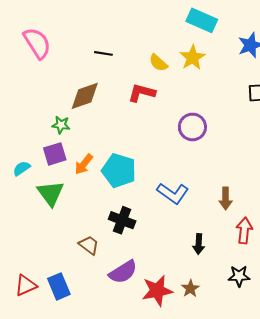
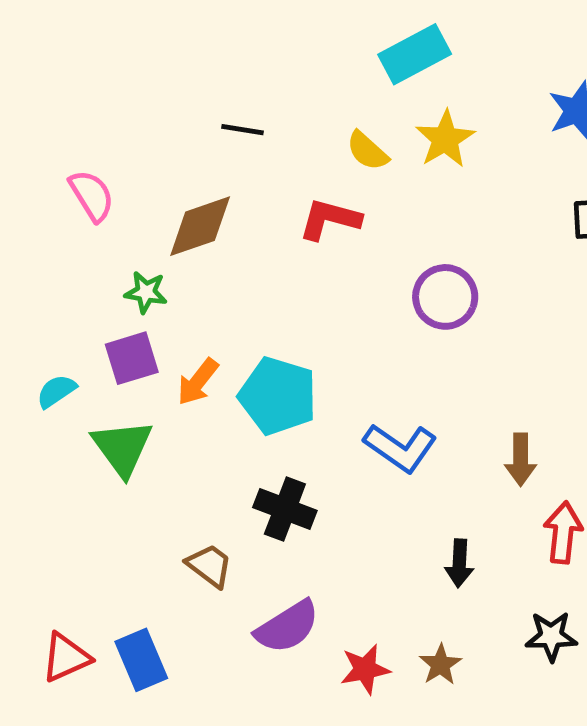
cyan rectangle: (202, 20) -> (415, 54), moved, turned -52
pink semicircle: (37, 43) -> (92, 196), moved, size x0.7
red star: (157, 291) -> (365, 669), size x0.7

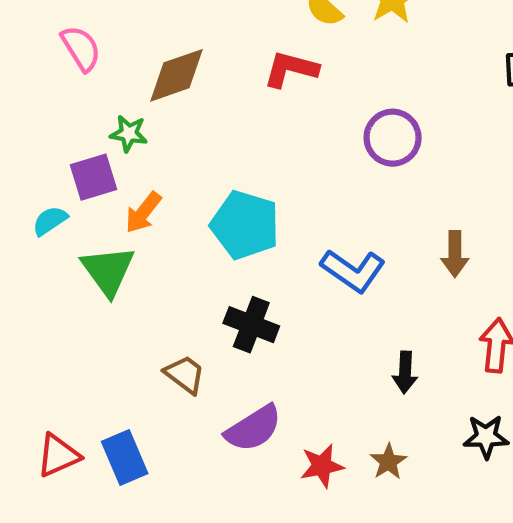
purple square: (132, 358) -> (93, 177), moved
orange arrow: (198, 382) -> (143, 212), moved
brown arrow: (521, 460) -> (455, 254), moved

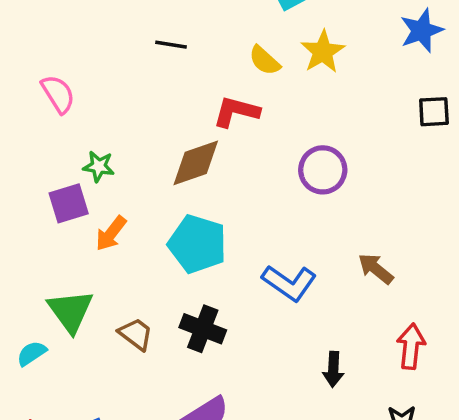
brown diamond: (177, 75) -> (196, 163), moved
cyan semicircle: (50, 221) -> (32, 353), moved
brown arrow: (455, 254) -> (376, 269), turned 129
green triangle: (108, 271) -> (70, 311), moved
brown trapezoid: (185, 374) -> (136, 334), moved

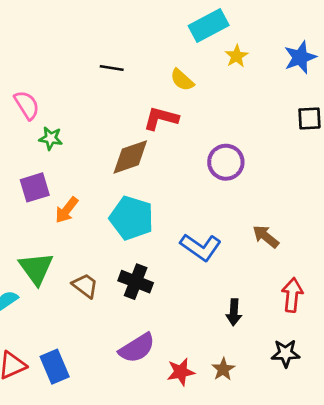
yellow star: (323, 52) -> (236, 56), moved, size x0.7
green star: (99, 166) -> (51, 138), moved

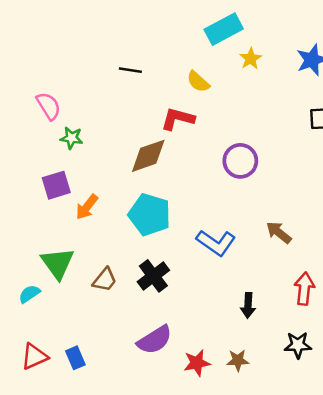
black cross: (136, 282) -> (153, 276), turned 32
brown trapezoid: (85, 286) -> (105, 280), turned 92
blue rectangle: (55, 367) -> (75, 358), size x0.7
brown star: (223, 369) -> (238, 360), turned 30

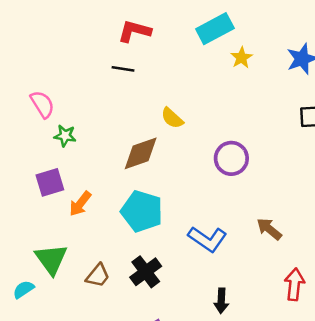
yellow semicircle: (198, 82) -> (172, 118), moved
red L-shape: (178, 119) -> (134, 31), moved
black arrow: (248, 305) -> (221, 301), moved

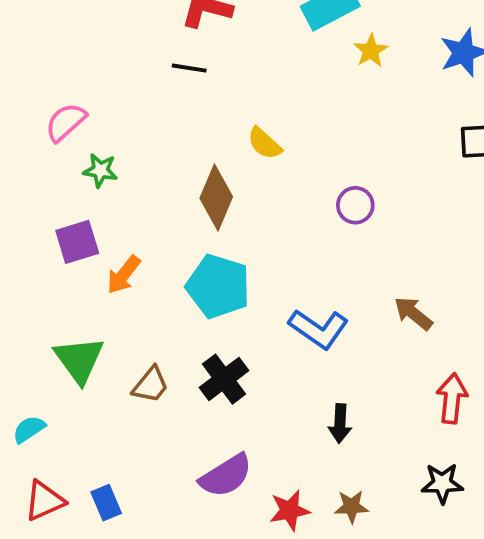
pink semicircle: (42, 104) -> (66, 122), turned -100
brown diamond: (141, 153) -> (216, 197), turned -48
purple circle: (231, 158) -> (355, 205), size x0.7
cyan semicircle: (23, 289) -> (29, 429), moved

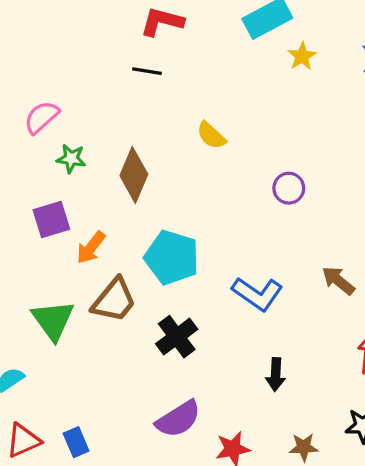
brown diamond: (216, 197) -> (134, 175), moved
brown trapezoid: (151, 385) -> (114, 300), moved, size x1.4
brown star: (351, 507) -> (304, 447), moved

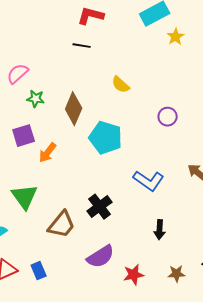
cyan pentagon: (172, 257) -> (106, 138), moved
brown trapezoid: (114, 300) -> (62, 225), moved

